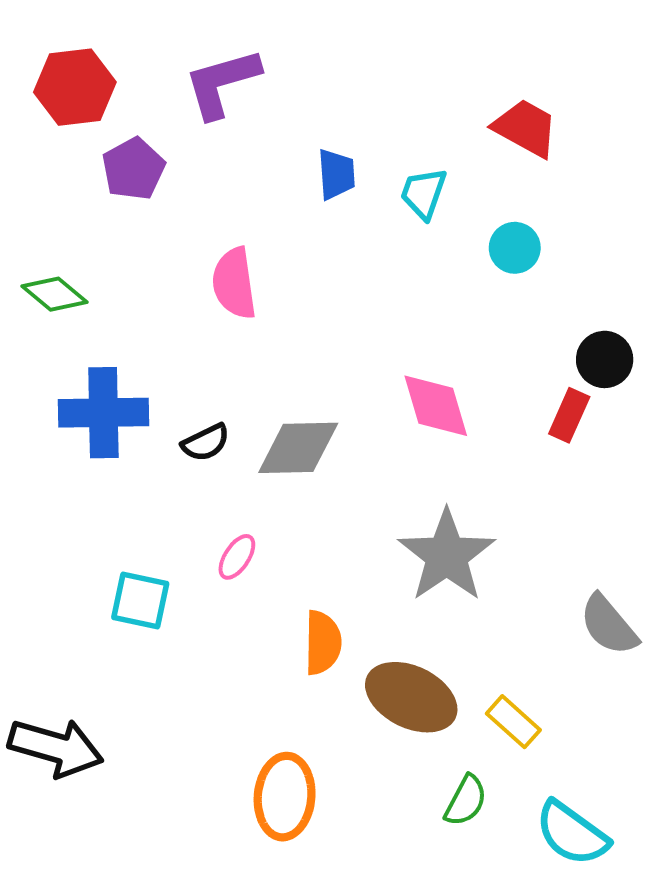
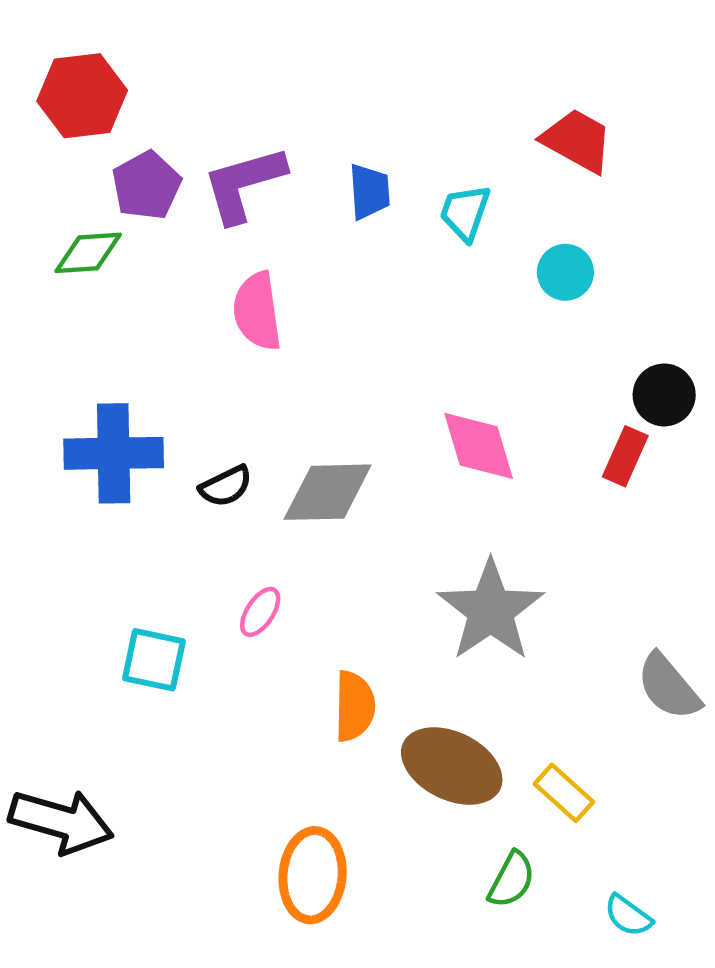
purple L-shape: (222, 83) -> (244, 184), moved
green diamond: (54, 294) -> (88, 253), moved, turned -44
cyan semicircle: (572, 833) -> (628, 916), size x0.6

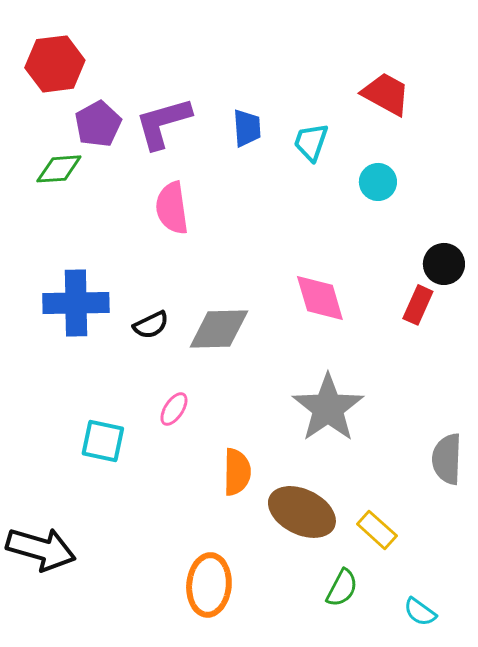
gray semicircle: (669, 687) -> (447, 459), turned 42

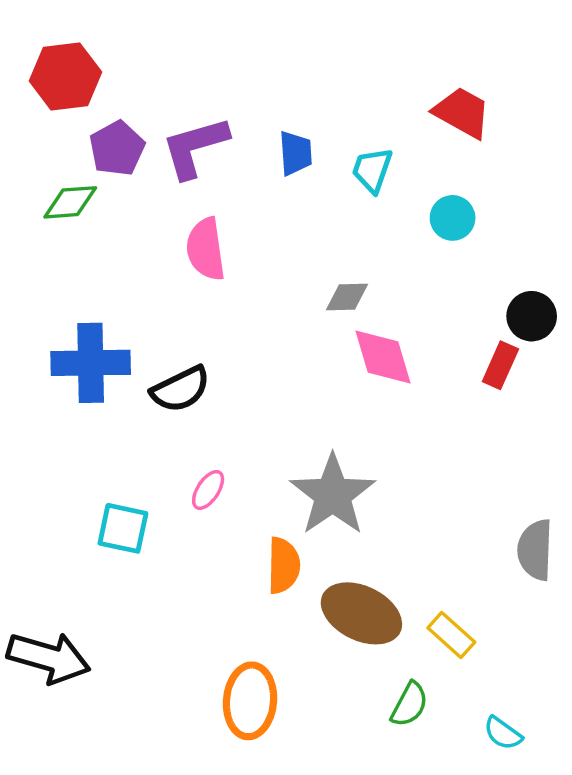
black semicircle: (151, 325) -> (180, 389), size x1.4
gray diamond: (219, 329) -> (347, 297), moved, size x0.6
gray star: (328, 408) -> (333, 495), moved

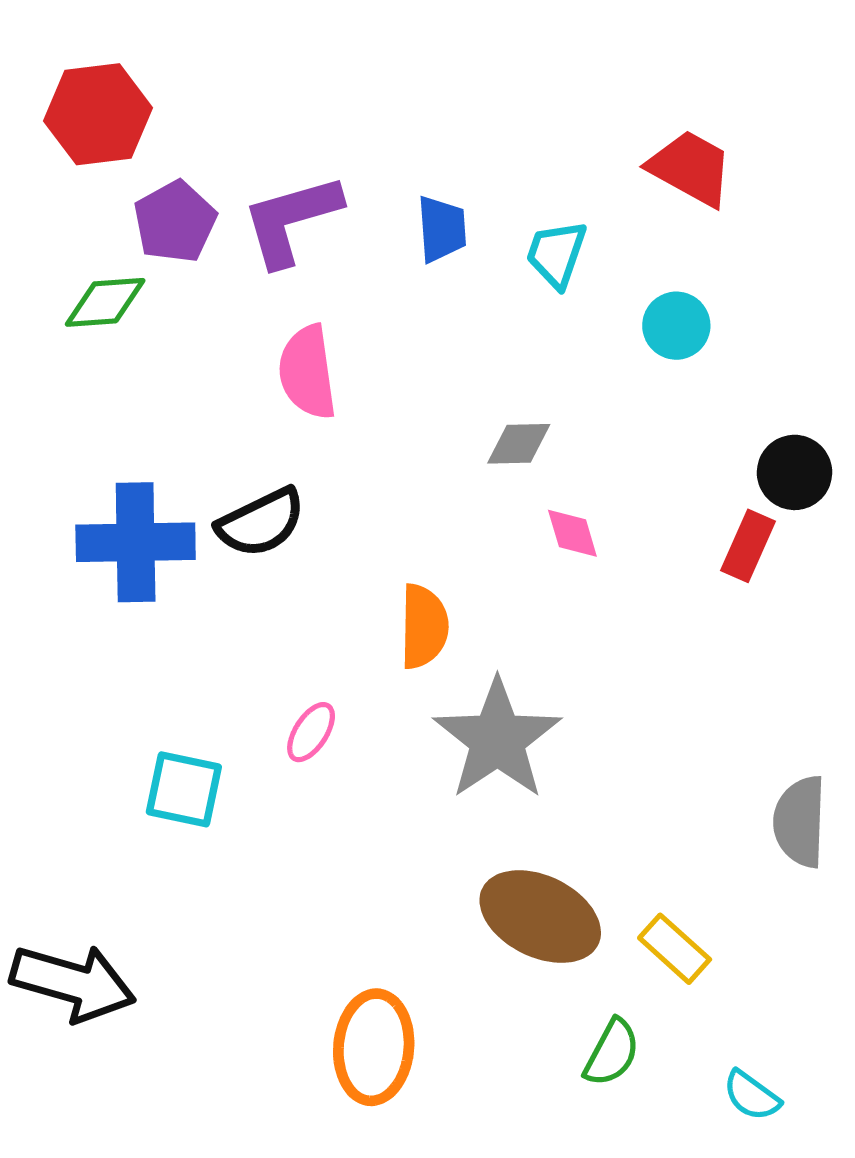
pink diamond: (383, 357) -> (572, 533), size x0.6
black semicircle: (180, 389) -> (261, 523), moved
orange semicircle: (284, 565) -> (424, 626), moved

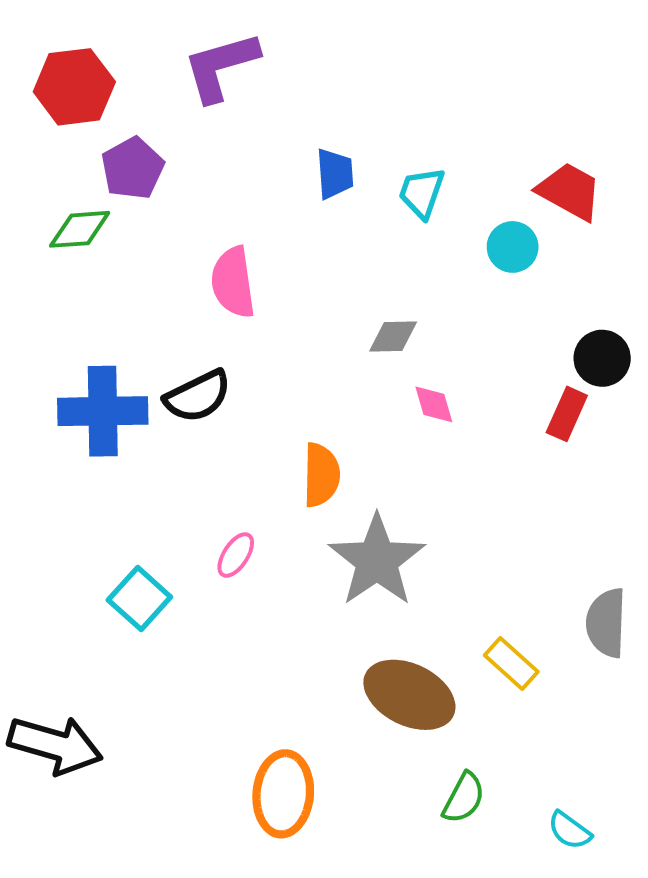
red trapezoid: (691, 168) -> (570, 191), moved
purple L-shape: (291, 220) -> (221, 66), moved
cyan square: (184, 789) -> (139, 598), turned 30
yellow rectangle: (675, 949) -> (511, 664), moved

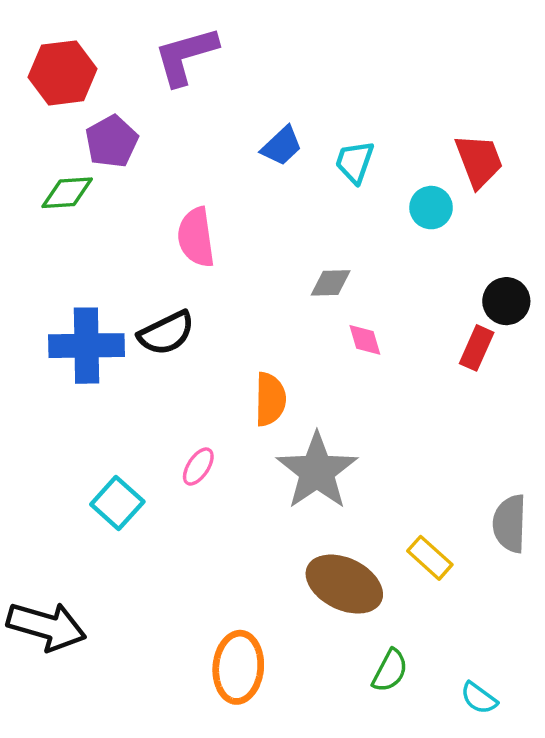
blue trapezoid: (335, 174) -> (282, 146), turned 51
red trapezoid: (570, 191) -> (479, 161), turned 40

